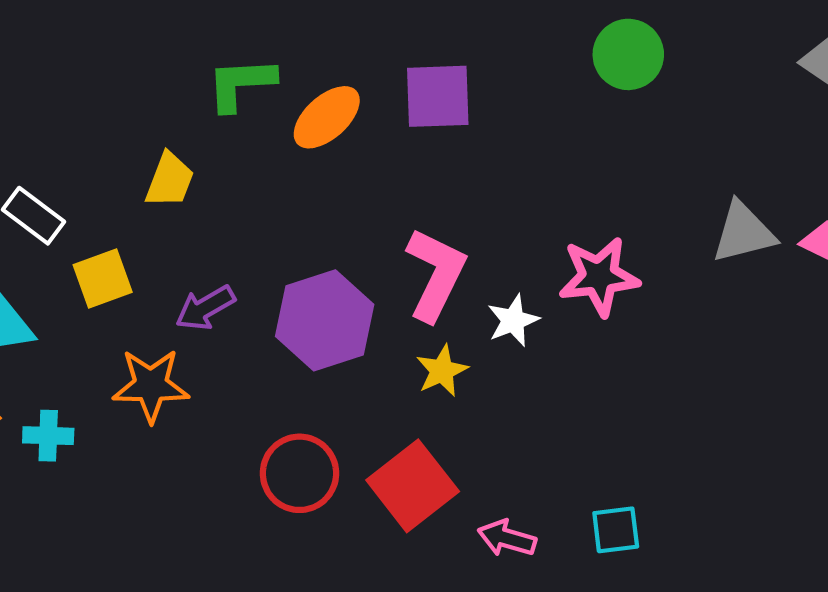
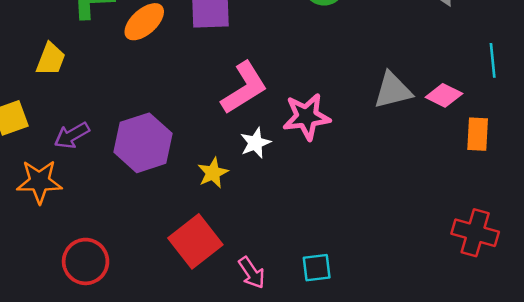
pink L-shape: (436, 274) -> (244, 88), moved, turned 32
red circle: (299, 473) -> (86, 261), moved
pink arrow: (507, 538) -> (252, 273), turned -140

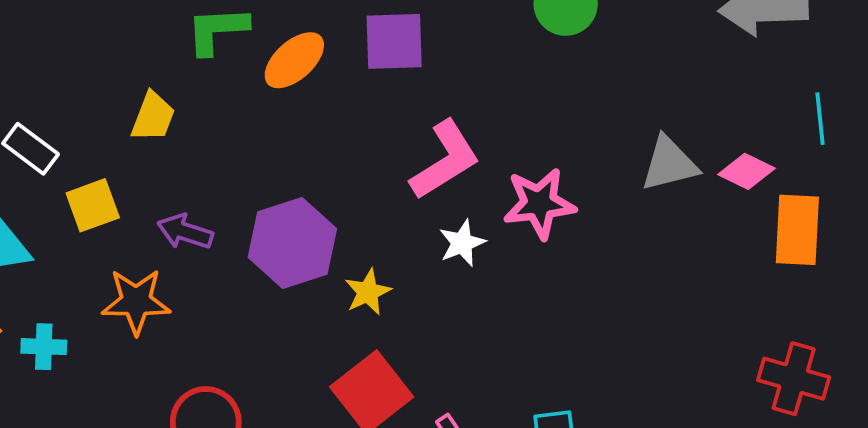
orange rectangle: (478, 134) -> (797, 230), size x1.4
purple arrow: (72, 135) -> (185, 232), turned 48
yellow star: (213, 173) -> (368, 292), moved

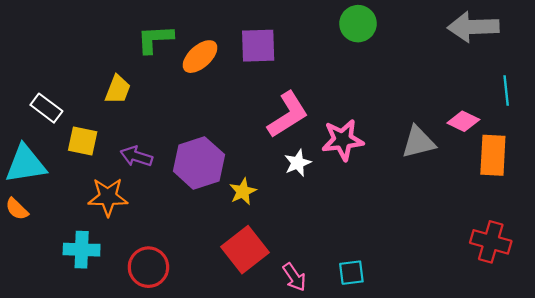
gray triangle: (669, 164) -> (418, 142), moved
yellow square: (93, 205) -> (83, 141), turned 32
cyan cross: (44, 347) -> (82, 250), moved, size x1.4

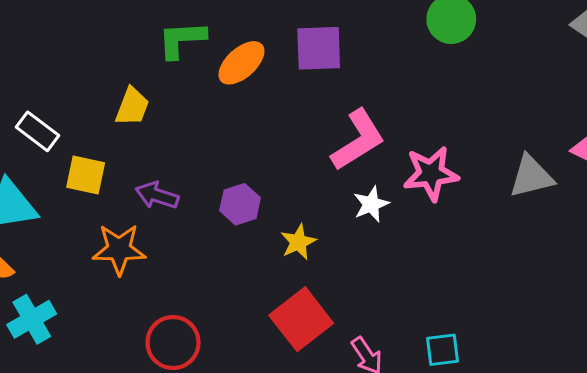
purple hexagon: (199, 163) -> (240, 204), size x0.6
cyan cross: (82, 250) -> (32, 319), moved, turned -32

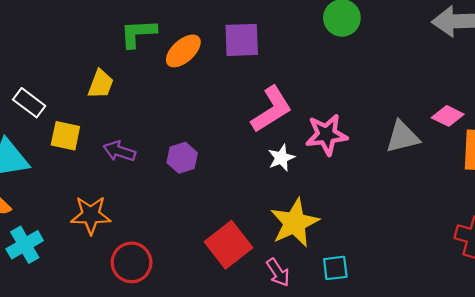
yellow star: (298, 242) -> (295, 223), moved, size x1.8
orange star: (119, 249) -> (91, 215), moved

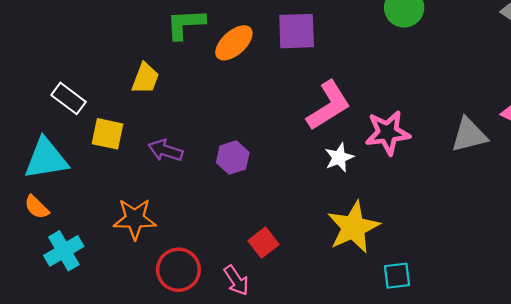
red square: (228, 245) -> (263, 243), moved, size x0.6
pink arrow: (278, 272) -> (236, 280), moved

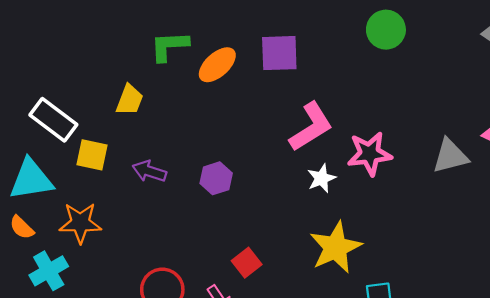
white rectangle: (69, 98) -> (53, 120), size x1.4
orange star: (135, 219) -> (80, 223), moved

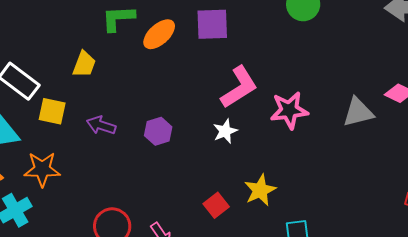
white star: (322, 178) -> (225, 131), moved
yellow star: (336, 247) -> (260, 190), size x0.7
red square: (247, 263) -> (216, 205), moved

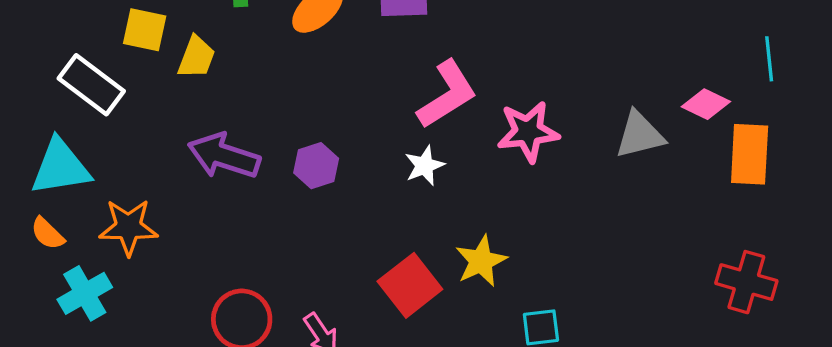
yellow square: (52, 111) -> (145, 30), moved
purple arrow: (101, 125) -> (224, 156), size x1.5
red square: (216, 205) -> (410, 285), size x1.5

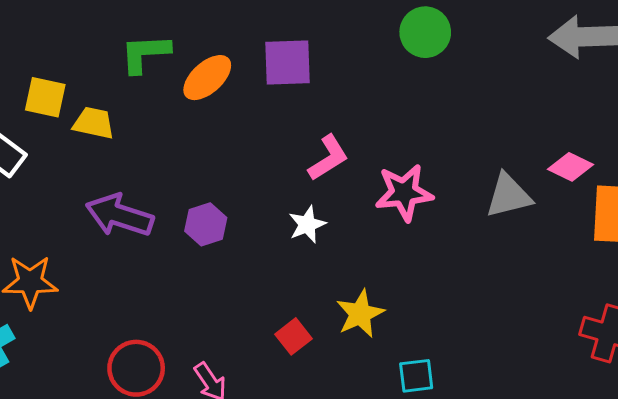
yellow trapezoid: (196, 57) -> (94, 123), turned -99
pink L-shape: (447, 94) -> (328, 158), size x0.7
red square: (410, 285) -> (294, 336), size x0.6

